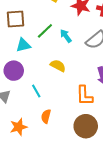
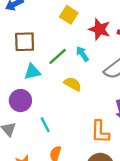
cyan arrow: (66, 36) -> (82, 54), moved
yellow semicircle: (58, 66) -> (73, 84), moved

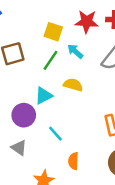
yellow square: (69, 15) -> (53, 32), moved
cyan triangle: (32, 72) -> (44, 96), moved

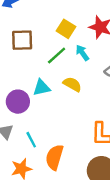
cyan line: (55, 134) -> (31, 140), moved
orange semicircle: (73, 161) -> (54, 157), size x1.5

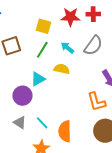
cyan arrow: (82, 53) -> (67, 48), moved

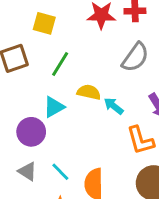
yellow square: (44, 26) -> (44, 23), moved
cyan arrow: (67, 48) -> (114, 106), moved

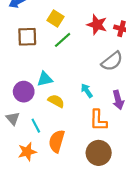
green line: (60, 64) -> (63, 40), moved
yellow semicircle: (89, 92) -> (56, 101), moved

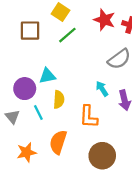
cyan arrow: (87, 91) -> (102, 89), moved
yellow semicircle: (56, 101) -> (59, 100), turned 63
orange L-shape: (98, 120) -> (89, 117), moved
cyan line: (36, 126) -> (38, 113), moved

